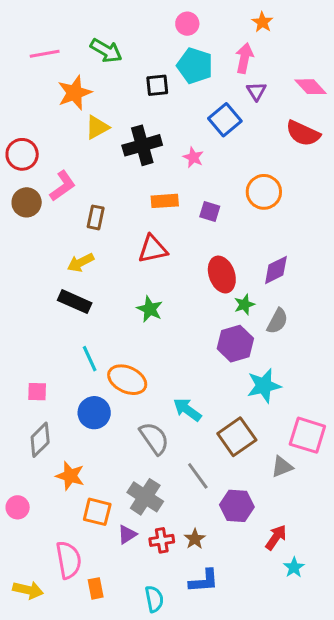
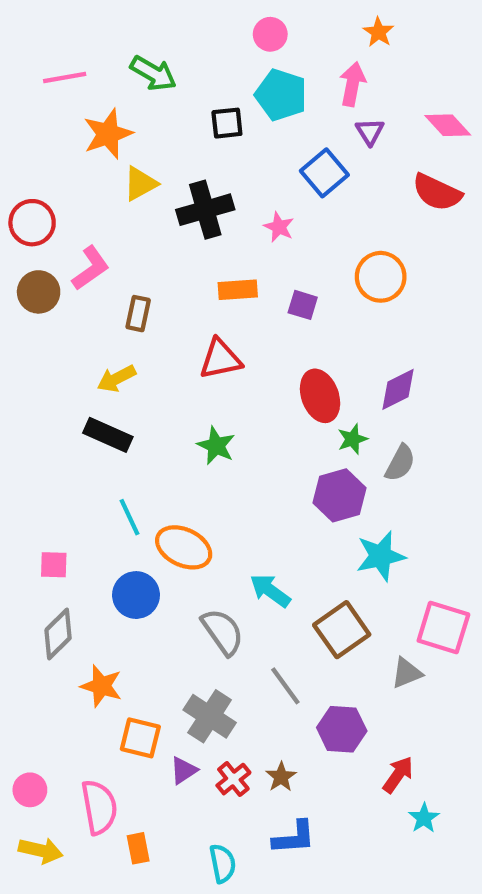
pink circle: (18, 507) -> (30, 790), moved
red cross: (162, 540) -> (233, 779), turned -30

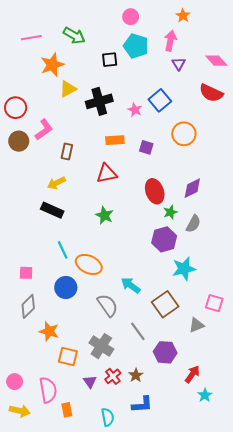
blue square: (324, 173) -> (160, 100), moved
pink square: (443, 627) -> (214, 303), size x0.7
purple triangle: (184, 770) -> (90, 382), moved, turned -32

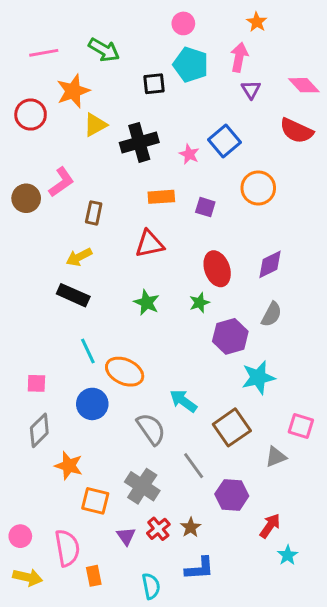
red circle: (16, 108) -> (31, 115), moved
green star: (170, 212) -> (199, 303), moved

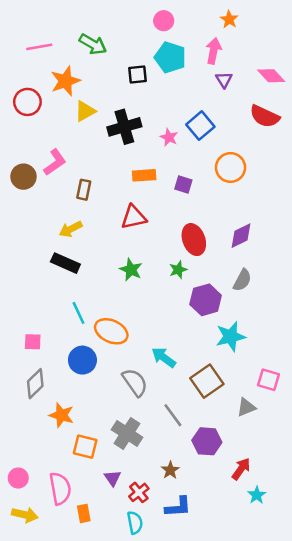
red cross: (158, 529) -> (139, 492), moved

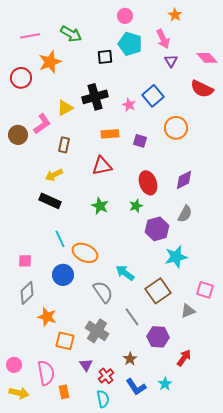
pink arrow: (213, 51) -> (163, 39), turned 144
yellow triangle: (85, 111) -> (65, 108), moved
cyan star: (257, 495) -> (165, 384), moved
blue L-shape: (178, 507) -> (136, 387), turned 60

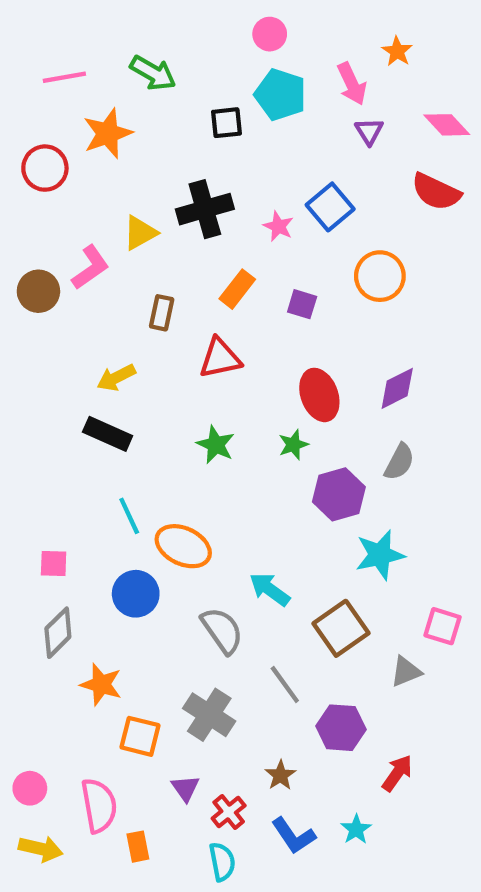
orange star: (175, 15) -> (397, 51), moved
orange rectangle: (110, 134) -> (237, 289), turned -48
brown rectangle: (64, 145) -> (162, 313), moved

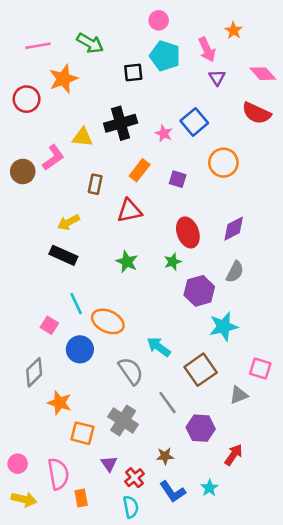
yellow triangle: (140, 233) -> (82, 137), turned 35
pink square: (54, 563) -> (49, 325), moved, turned 30
brown star: (280, 775) -> (165, 456), turned 30

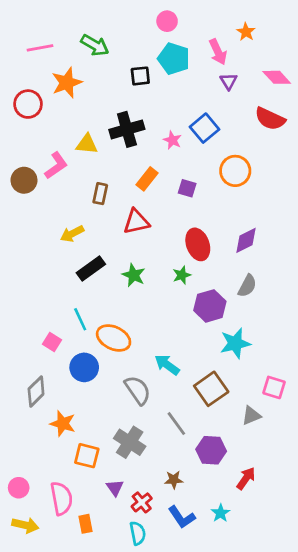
black rectangle: (63, 255) -> (91, 268), moved, turned -60

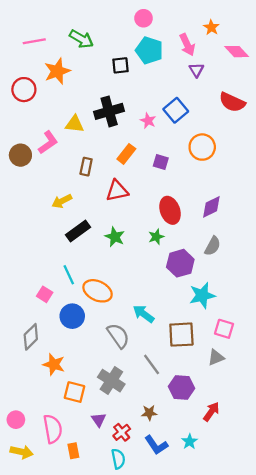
pink diamond: (277, 77) -> (237, 52), moved
pink square: (274, 387) -> (224, 329), moved
brown square: (211, 389) -> (181, 335), turned 32

